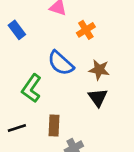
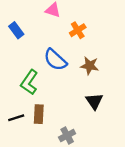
black triangle: (98, 98) -> (94, 101), moved
brown rectangle: (54, 125) -> (39, 114), moved

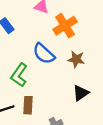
orange cross: (78, 30) -> (65, 26), size x1.5
black triangle: (94, 101) -> (81, 93), turned 30

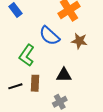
black triangle: (81, 93) -> (64, 75), moved, turned 35

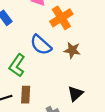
black triangle: (64, 75) -> (75, 94), moved, turned -42

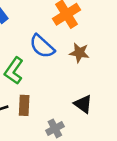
black triangle: (75, 94) -> (83, 104), turned -42

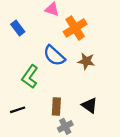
brown rectangle: (24, 105) -> (56, 107), moved

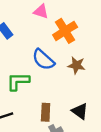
green L-shape: (30, 77) -> (18, 81), turned 55

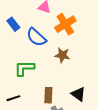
blue semicircle: (43, 60) -> (36, 37), moved
brown star: (76, 65) -> (62, 55), moved

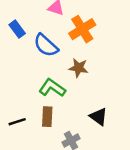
green L-shape: (24, 68) -> (52, 88), moved, turned 35
brown rectangle: (48, 95) -> (47, 117), moved

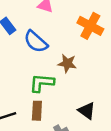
orange cross: (82, 29) -> (90, 26), moved, turned -30
green L-shape: (52, 88) -> (42, 83), turned -30

